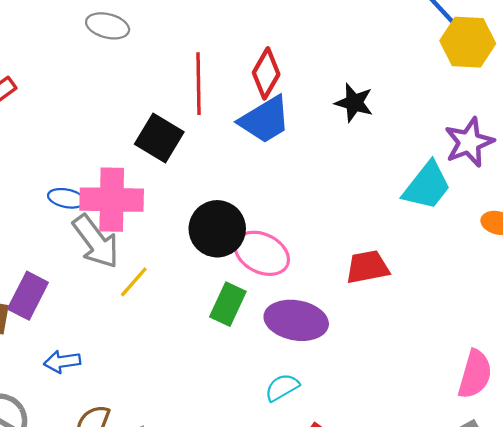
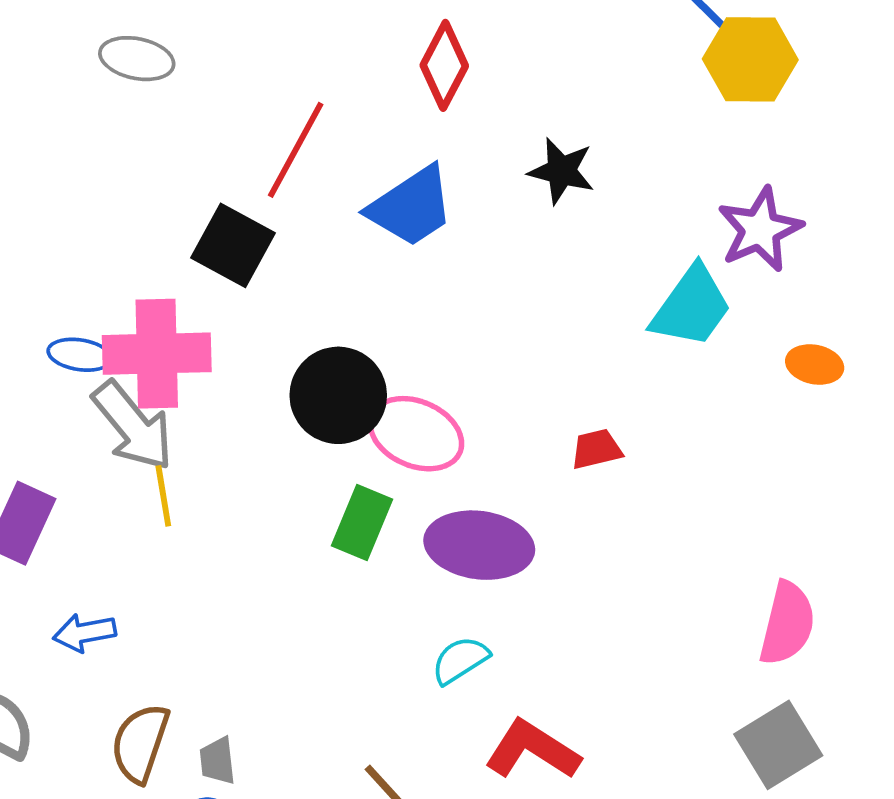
red diamond: (266, 73) -> (444, 65), moved
red line: (199, 84) -> (296, 150), turned 32
red trapezoid: (367, 267) -> (596, 449), size x0.7
yellow line: (134, 282) -> (163, 496), moved, turned -48

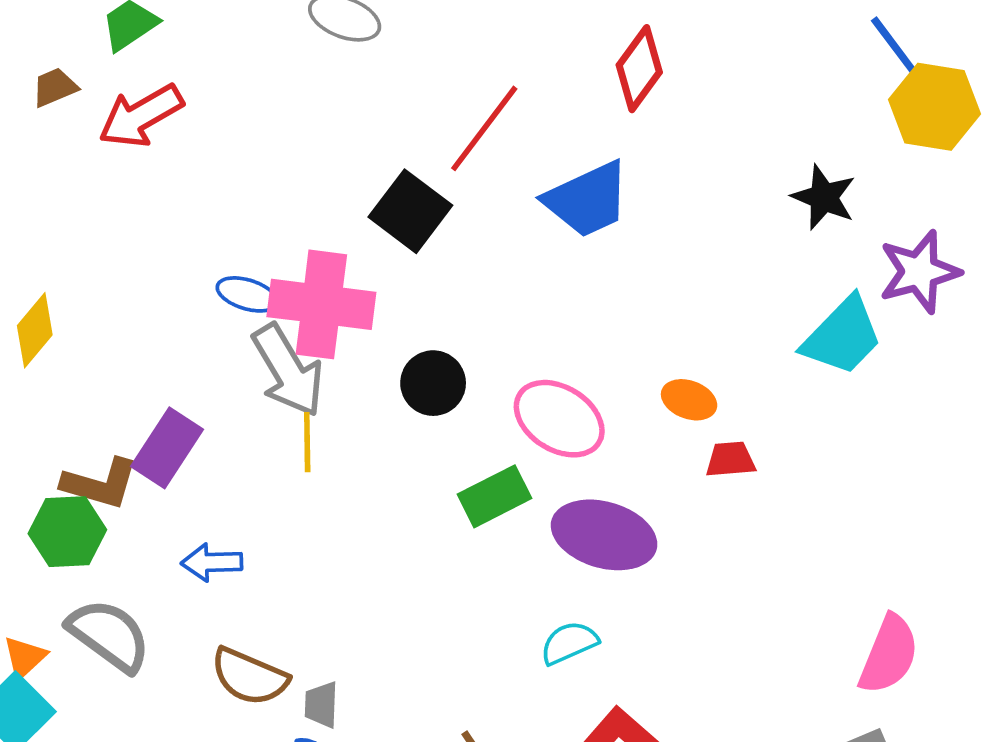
black star: (561, 171) -> (824, 197), moved
orange ellipse: (815, 364) -> (689, 400), moved
black circle: (338, 395) -> (433, 383), moved, size x0.7
green rectangle: (362, 523) -> (494, 496), turned 32
brown semicircle: (140, 743) -> (249, 677), turned -94

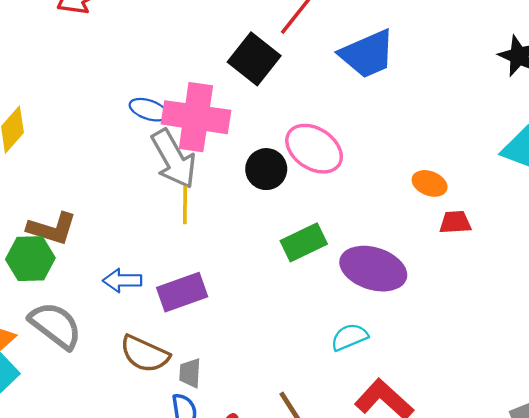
pink ellipse: (559, 419) -> (314, 149), moved
purple rectangle: (167, 448) -> (182, 292), moved, turned 36

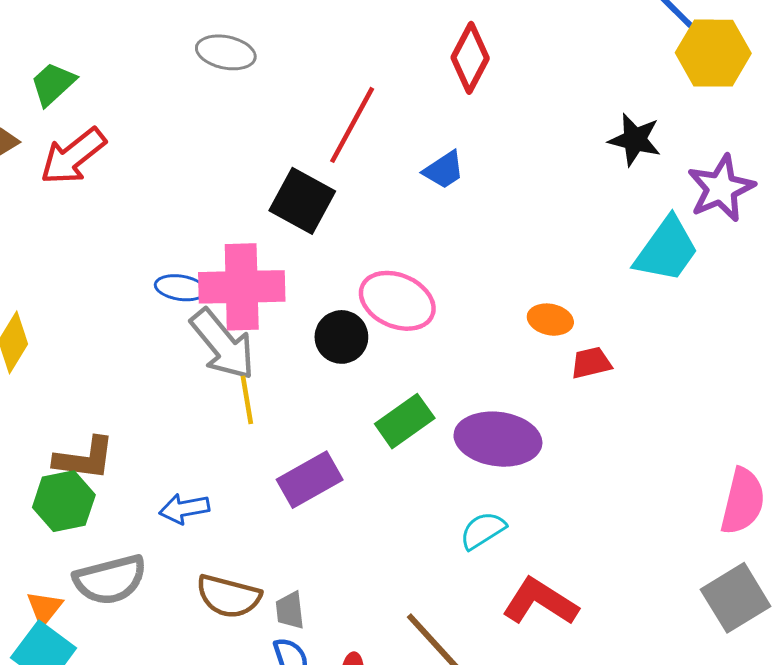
blue trapezoid: (367, 54) -> (444, 170), size x0.6
purple rectangle: (182, 292) -> (310, 480), moved
gray semicircle: (56, 325) -> (110, 580), turned 138

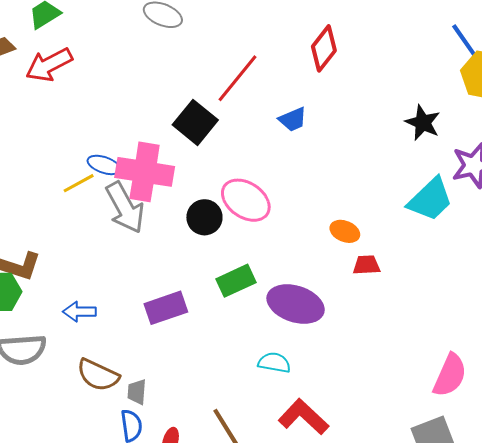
yellow line: (247, 400) -> (79, 183), moved, turned 60
cyan semicircle: (483, 530) -> (274, 363), turned 32

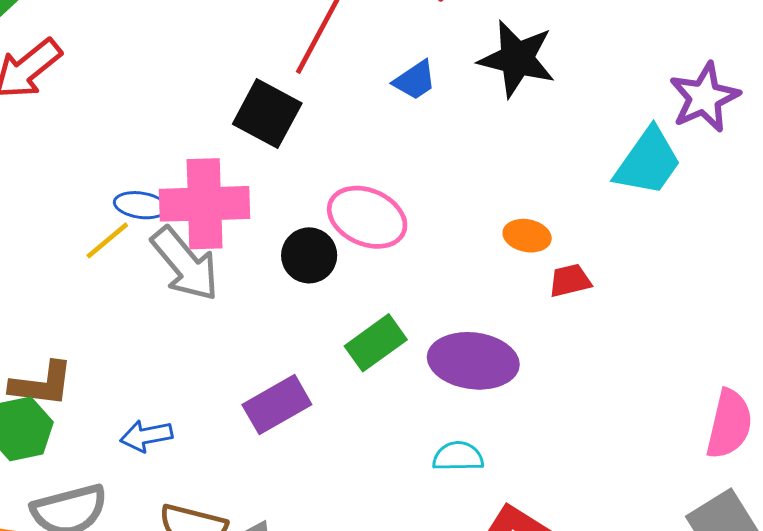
black star: (423, 123) -> (517, 59), moved, size x1.4

